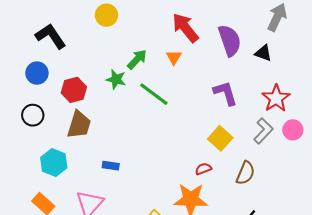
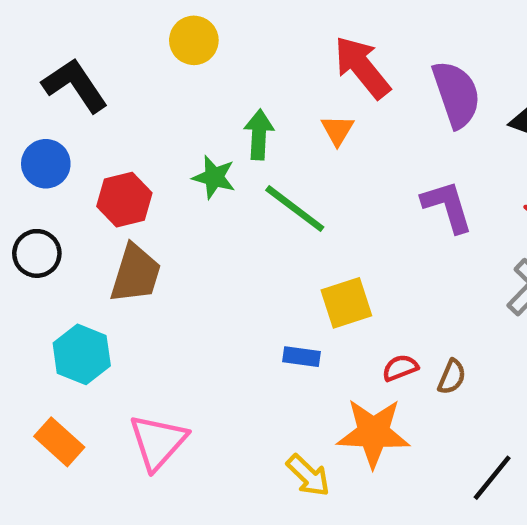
green arrow: (137, 59) -> (259, 135), turned -40
yellow square: (220, 138) -> (346, 303), moved, turned 30
blue rectangle: (111, 166) -> (302, 357), moved
brown semicircle: (245, 173) -> (452, 377), moved, size x0.7

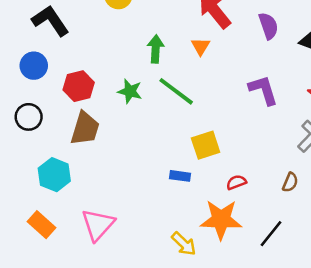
purple semicircle: (456, 94) -> (268, 26), size x0.7
green star: (214, 177) -> (130, 91), moved
brown semicircle: (452, 377) -> (290, 182), moved
black line: (492, 478) -> (271, 234), moved

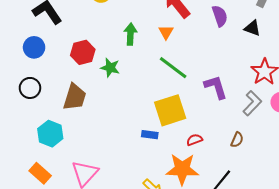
red hexagon: (79, 86) -> (83, 52), moved
purple L-shape: (263, 90) -> (216, 87), moved
green line: (176, 91) -> (173, 68), moved
yellow square: (206, 145) -> (170, 110), size x1.4

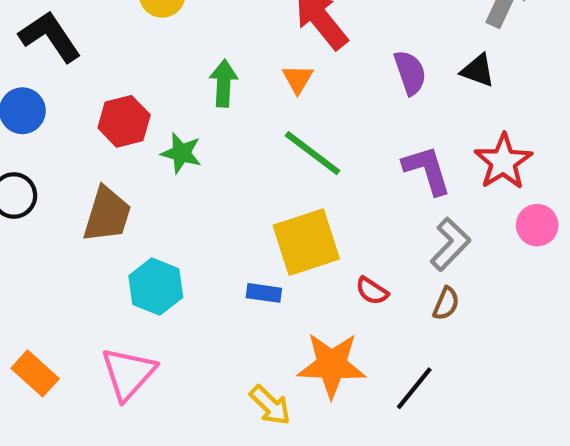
purple semicircle: (220, 16) -> (410, 73), moved
purple L-shape: (216, 87) -> (427, 170), moved
gray L-shape: (252, 103) -> (450, 244), moved
cyan hexagon: (50, 134) -> (156, 287), moved
red semicircle: (194, 140) -> (372, 291), moved, turned -126

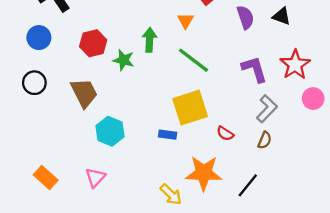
green arrow: (224, 83) -> (149, 40), moved
brown trapezoid: (107, 215) -> (84, 93), turned -44
pink triangle: (128, 373) -> (95, 178), size x0.7

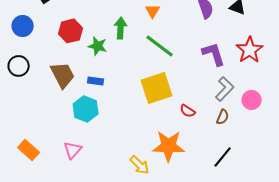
pink circle: (313, 99) -> (252, 100), moved
blue rectangle: (168, 135) -> (96, 81), moved
black line: (248, 185) -> (223, 157), moved

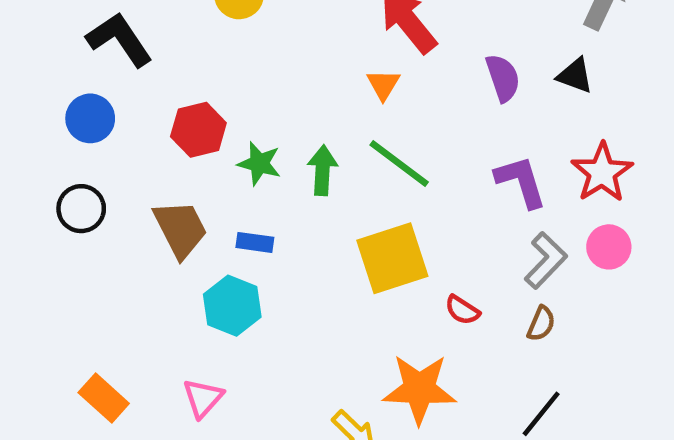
green arrow: (121, 28) -> (322, 170), moved
pink circle: (252, 100) -> (609, 247), moved

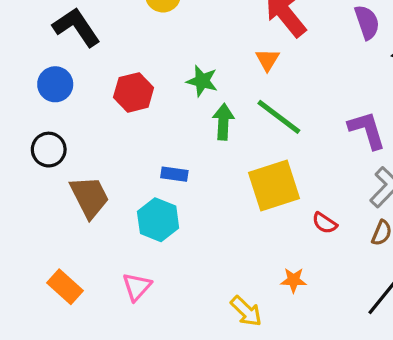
purple semicircle: (503, 78) -> (367, 22), moved
green star: (259, 164) -> (202, 81), moved
brown trapezoid: (180, 229) -> (89, 197), moved
orange star: (419, 389) -> (294, 280), size x0.5

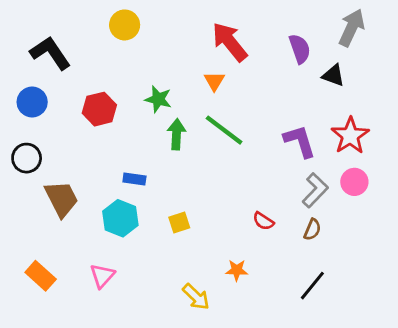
yellow square: (274, 185) -> (179, 223), moved, size x0.5

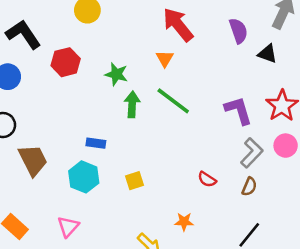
red hexagon: (99, 109) -> (66, 62), moved

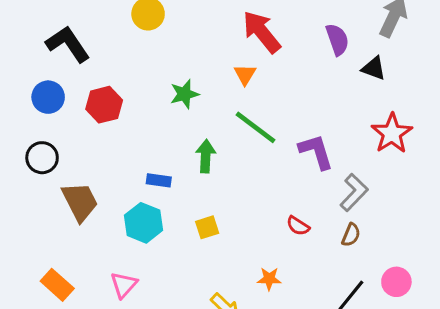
red hexagon: (66, 62) -> (104, 105), moved
green star: (116, 74) -> (184, 94), turned -30
green arrow: (132, 104) -> (206, 156), moved
purple L-shape: (238, 110) -> (316, 152), moved
pink circle: (286, 146) -> (396, 282), moved

